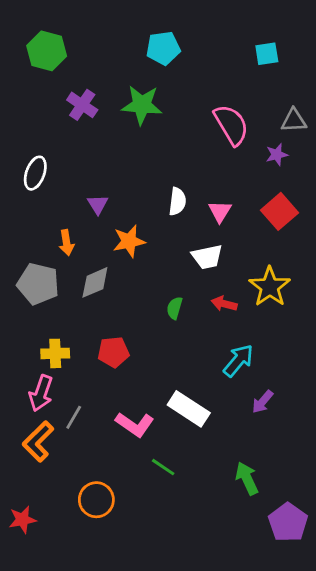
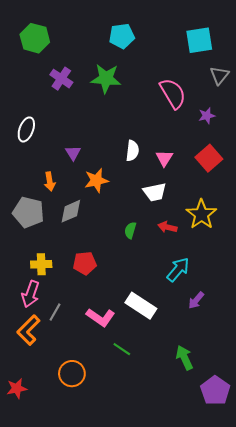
cyan square: (267, 54) -> (199, 40), size x1.5
gray triangle: (294, 121) -> (219, 75), moved, turned -48

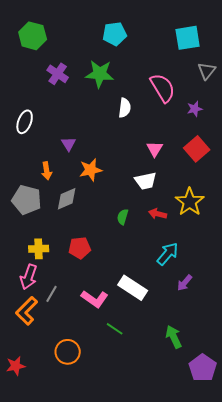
white semicircle: (132, 151) -> (125, 108), moved

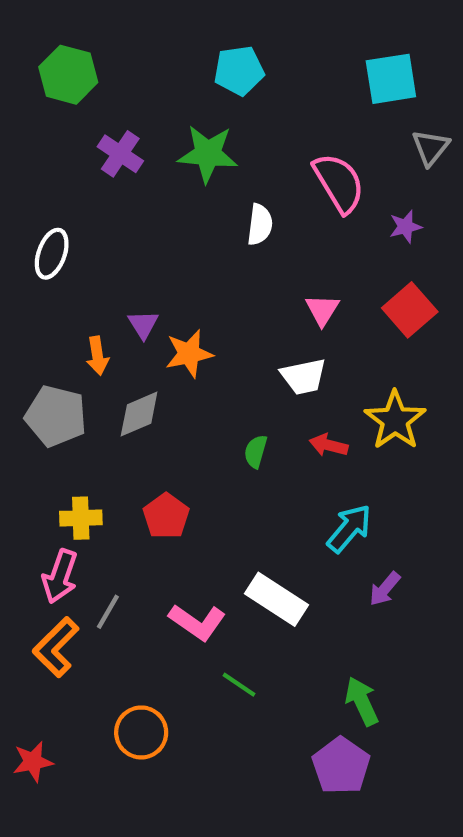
purple triangle: (69, 144) -> (143, 324), moved
red pentagon: (80, 248) -> (166, 516), turned -30
purple pentagon: (203, 368) -> (341, 766), moved

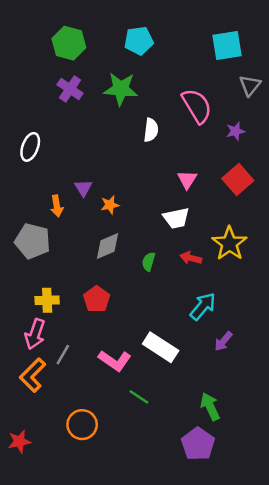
green hexagon: (68, 75) -> (69, 43), moved
orange star: (189, 354) -> (110, 205), size x0.7
gray diamond: (139, 414) -> (107, 246), moved

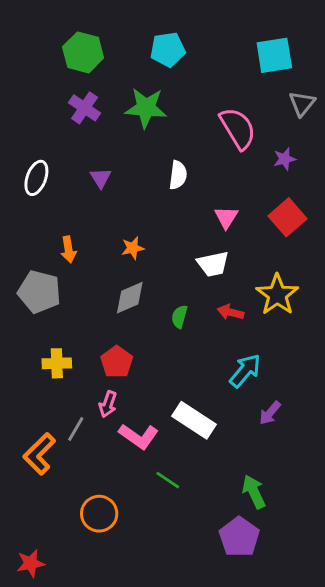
white semicircle: (151, 130) -> (178, 175), moved
purple triangle: (83, 188) -> (101, 178), moved
pink arrow: (35, 334) -> (108, 404), moved, size x0.7
red star: (19, 442) -> (31, 563), moved

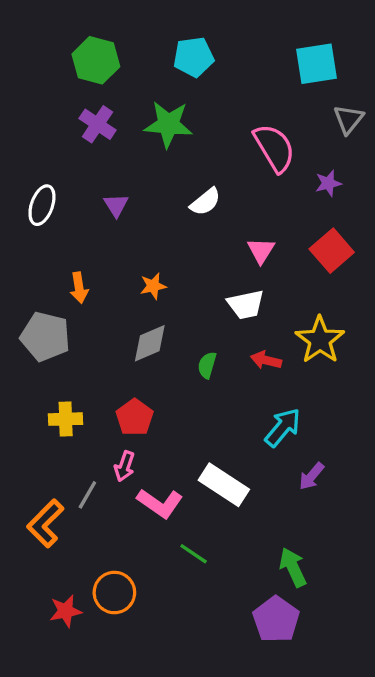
white semicircle: (178, 175) -> (205, 202), turned 44
red star: (31, 563) -> (66, 611), moved

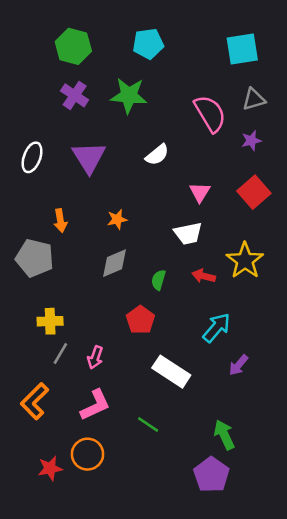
gray triangle: (349, 119) -> (254, 99), moved, turned 35
purple triangle: (116, 205) -> (89, 157), size x1.8
red pentagon: (135, 417) -> (140, 320), moved
gray line: (87, 495) -> (60, 353), moved
pink L-shape: (160, 503) -> (95, 405), moved, turned -60

